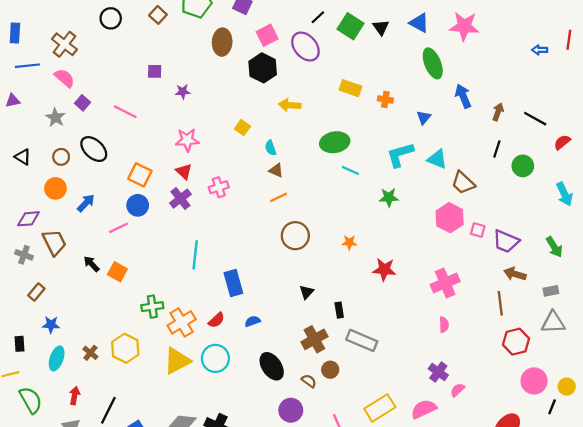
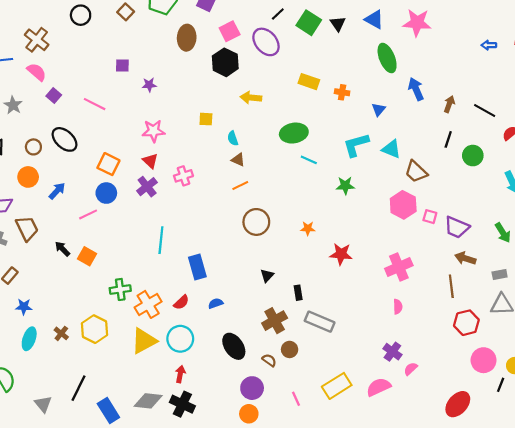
gray star: (55, 117) -> (13, 105), moved
yellow square: (242, 128) -> (206, 119), turned -32
red arrow: (75, 396) -> (180, 374), moved

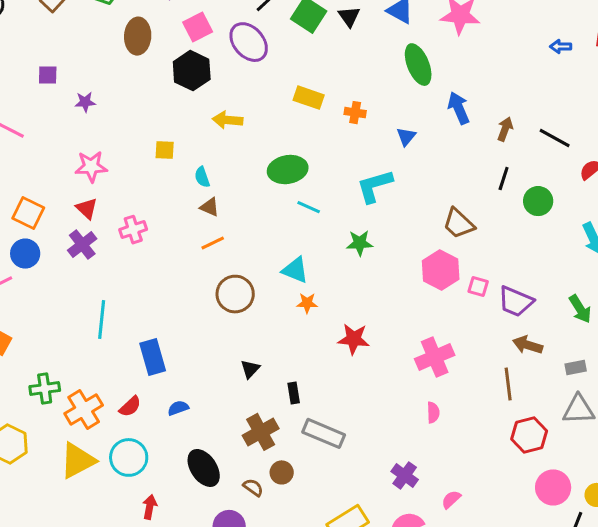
cyan triangle: (391, 149) -> (295, 270), moved
purple cross: (392, 352) -> (405, 475), moved
red arrow: (180, 374) -> (150, 507), moved

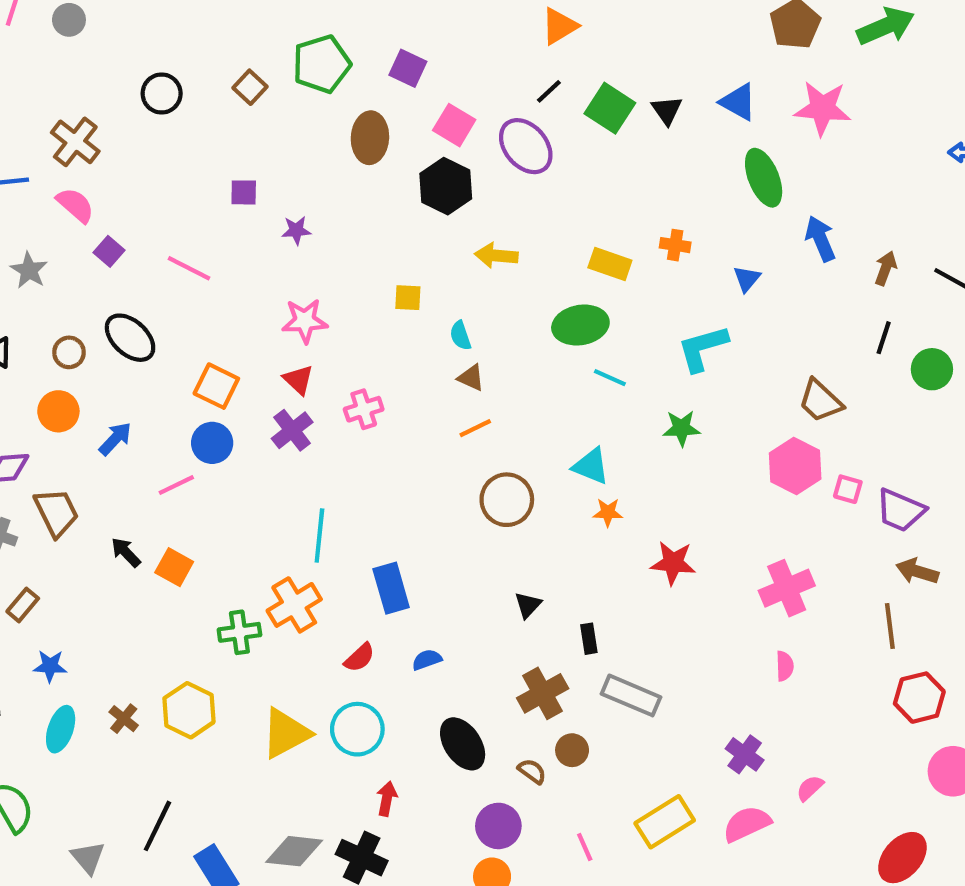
pink square: (198, 27) -> (454, 125), turned -32
yellow rectangle: (309, 98) -> (610, 264), moved
orange cross: (84, 409) -> (294, 605), moved

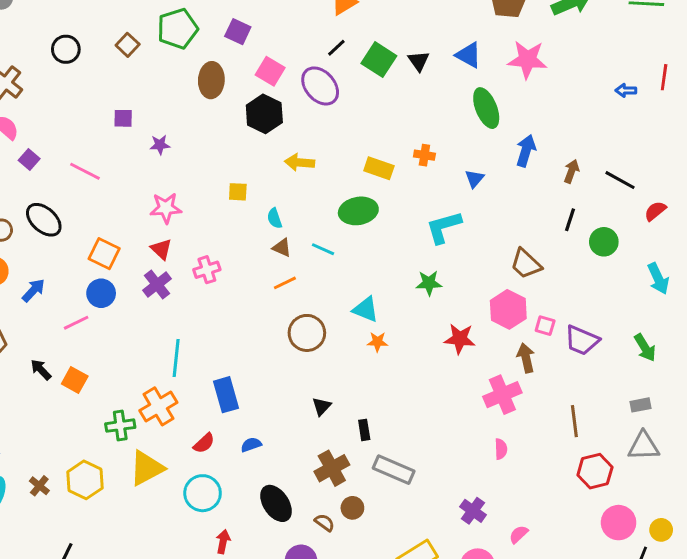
blue arrow: (820, 239) -> (526, 151), turned 40
cyan line: (610, 378) -> (323, 249), moved
red star: (673, 563) -> (460, 339), moved
brown arrow: (917, 571) -> (526, 358), moved, turned 60
yellow triangle: (286, 733) -> (147, 468), moved

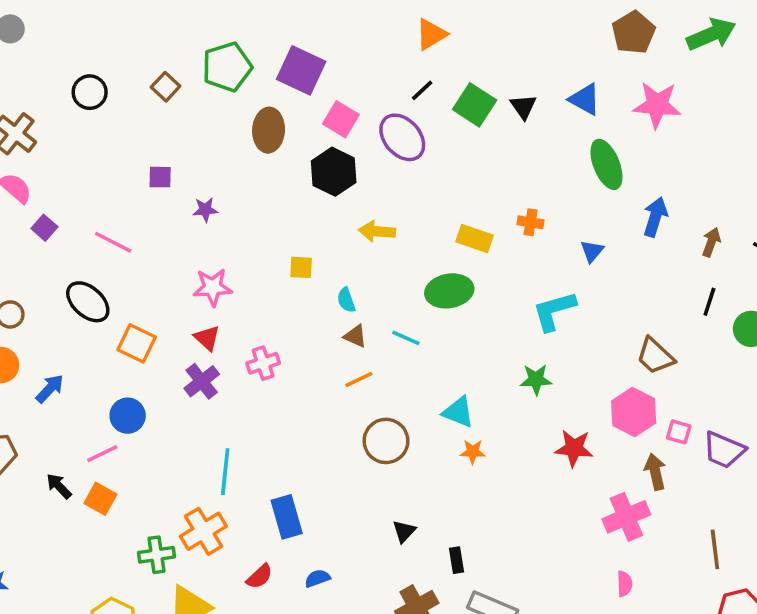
purple square: (238, 32) -> (301, 70), size x1.5
black ellipse: (44, 220) -> (88, 302), moved
blue circle: (101, 293) -> (128, 416), moved
pink line: (76, 323) -> (102, 454), moved

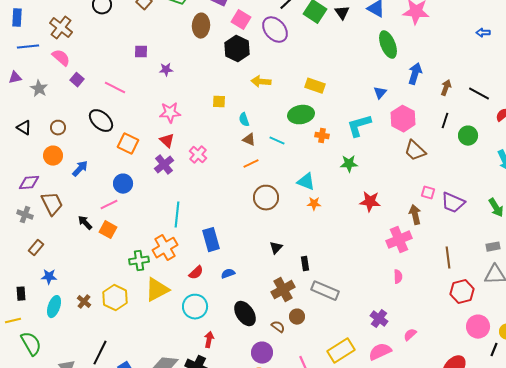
orange cross: (531, 222) -> (322, 136), moved
pink cross: (263, 363) -> (198, 155), turned -30
pink hexagon: (634, 412) -> (403, 119), moved

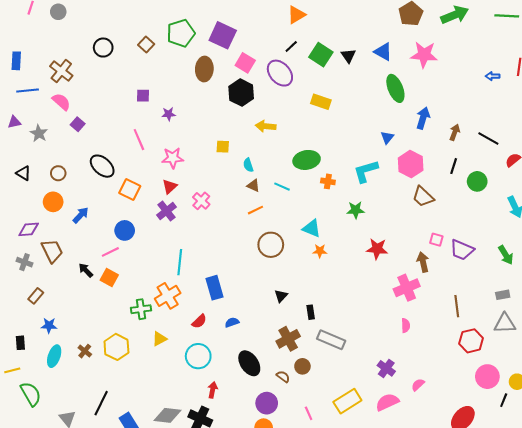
yellow rectangle: (315, 86) -> (321, 102), moved
pink line: (115, 88) -> (139, 140), moved, turned 40
red triangle: (167, 141) -> (170, 187), turned 35
yellow triangle: (157, 290) -> (159, 339), size x0.6

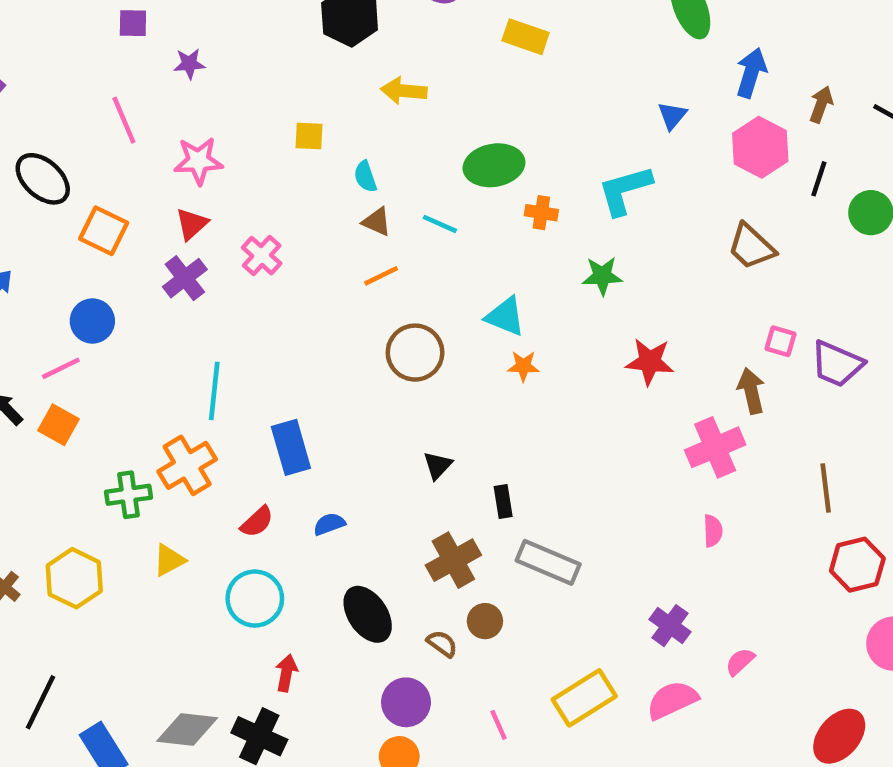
pink hexagon: (411, 164) -> (760, 147), moved

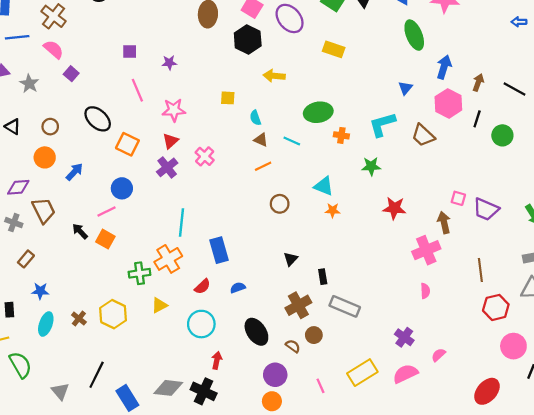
purple square: (133, 23) -> (130, 52), moved
brown trapezoid: (751, 247) -> (423, 135), moved
brown circle: (415, 353) -> (280, 204), size x0.7

